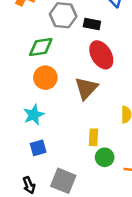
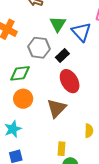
black rectangle: (92, 24) -> (62, 56), turned -56

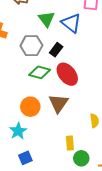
green diamond: (20, 73) -> (40, 72), moved, turned 30
orange circle: (23, 99) -> (30, 107), moved

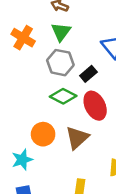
green triangle: (46, 19) -> (61, 32), moved

